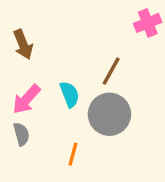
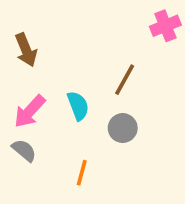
gray circle: (109, 114) -> (123, 128), size x0.6
gray semicircle: (21, 134) -> (24, 150), turned -35

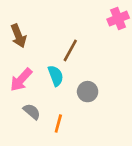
brown line: (125, 80) -> (70, 50), moved
gray semicircle: (24, 150) -> (32, 112), moved

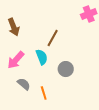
orange line: (58, 123) -> (44, 93), turned -32

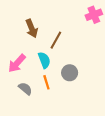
brown arrow: (14, 27) -> (32, 28), moved
orange line: (44, 93) -> (46, 82), moved

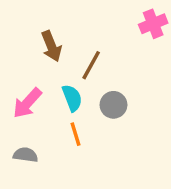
gray circle: (70, 73) -> (113, 105), moved
gray semicircle: (25, 89) -> (26, 155), moved, turned -32

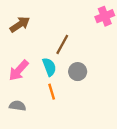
brown arrow: (51, 46) -> (20, 24), moved, turned -102

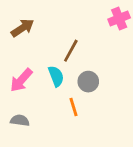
orange line: (52, 92) -> (74, 107), moved

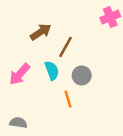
brown arrow: (23, 28) -> (41, 32), moved
gray semicircle: (20, 120) -> (18, 123), moved

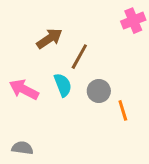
pink arrow: (20, 74) -> (24, 89), turned 75
orange line: (68, 99) -> (123, 110), moved

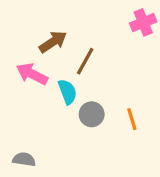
pink arrow: (24, 89) -> (32, 74), moved
gray circle: (99, 91) -> (92, 114), moved

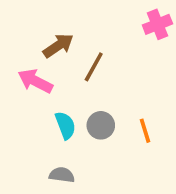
cyan semicircle: (67, 92) -> (65, 125), moved
gray semicircle: (24, 159) -> (62, 175), moved

